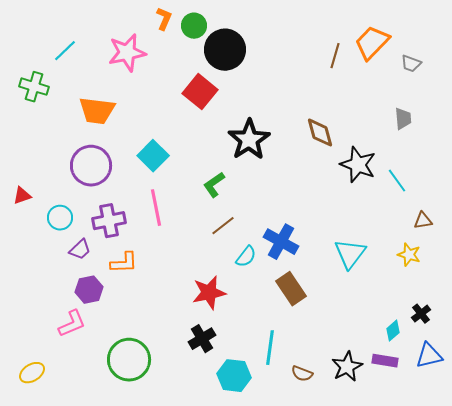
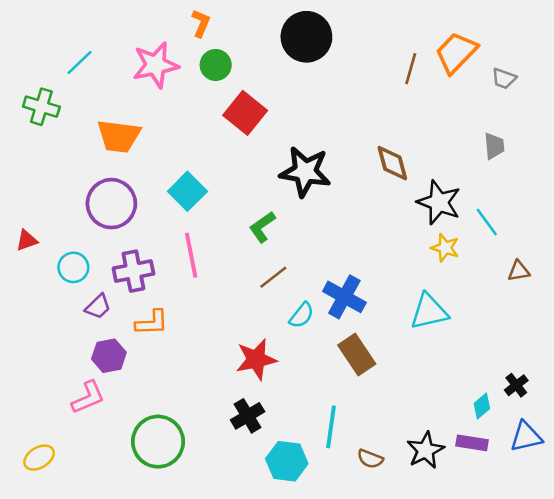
green circle: (194, 26) -> (216, 65), moved
black circle: (225, 50) -> (306, 37), moved
black star: (249, 140) -> (305, 172), turned -30
cyan triangle: (350, 254) -> (429, 312), turned 40
yellow star: (409, 255) -> (445, 248), moved

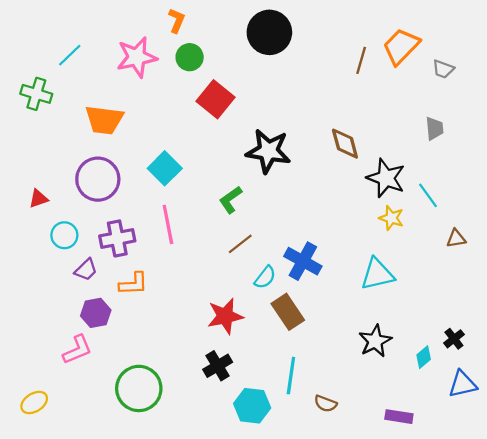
red triangle: (27, 240) -> (38, 199), moved
brown rectangle: (357, 355) -> (288, 312), moved
purple rectangle: (472, 443) -> (399, 417), moved
black star: (425, 450) -> (375, 341), moved

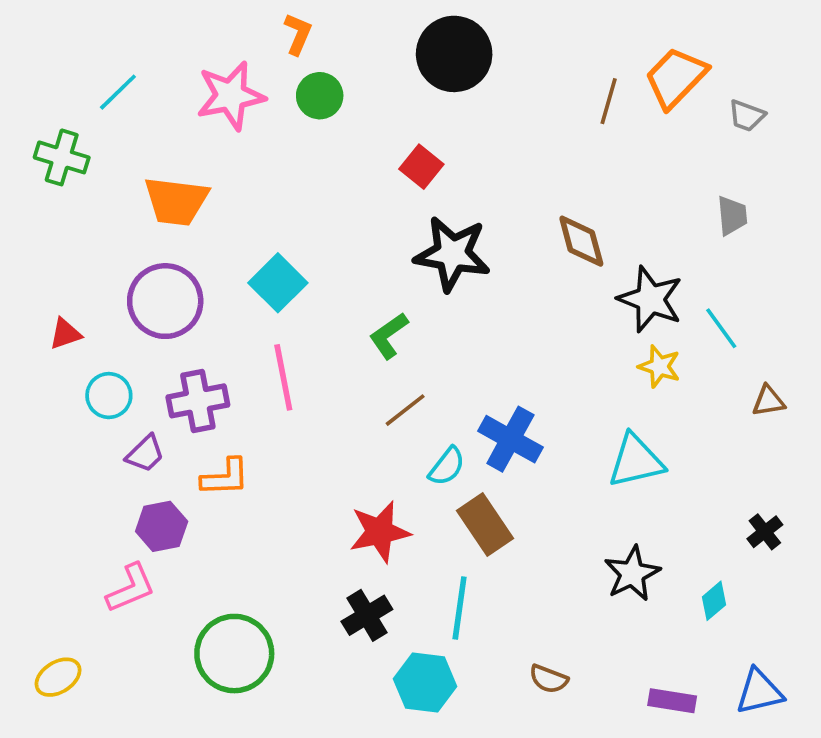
red square: (215, 99) -> (421, 167), moved, size x0.7
black cross: (454, 339) -> (765, 532), moved
cyan line: (291, 376) -> (460, 608), moved
blue triangle: (463, 384) -> (759, 692), moved

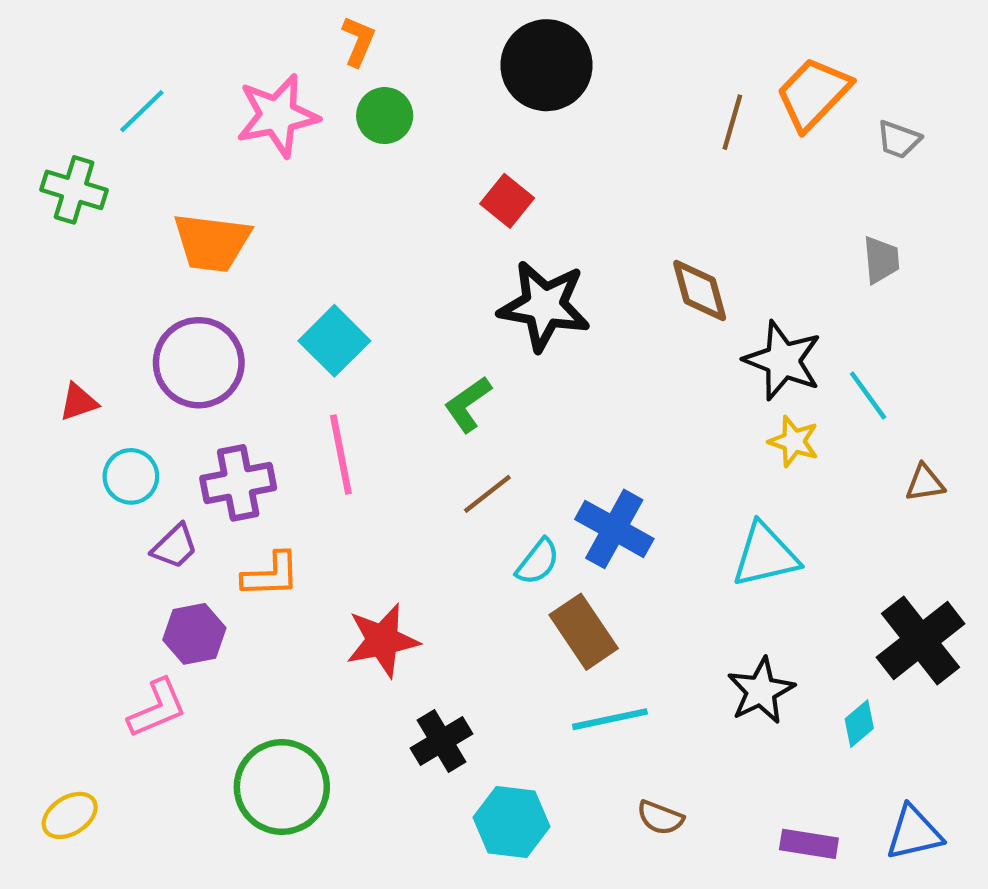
red star: (380, 532) -> (382, 640), moved
black cross: (765, 532) -> (921, 640), size x2.0
cyan line: (460, 608) -> (610, 719), moved, turned 70

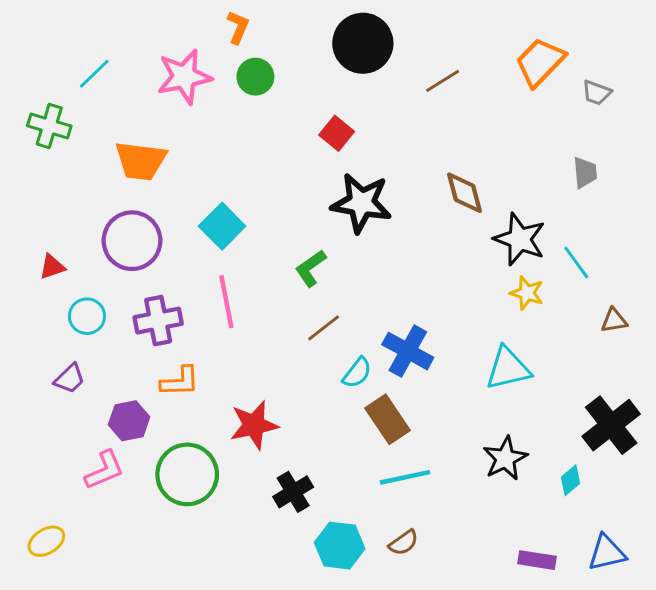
brown line: (732, 122) -> (443, 81), moved, turned 42
purple trapezoid: (175, 546) -> (70, 379), moved
green circle: (282, 787) -> (187, 474), moved
brown semicircle: (660, 818) -> (403, 543), moved, turned -56

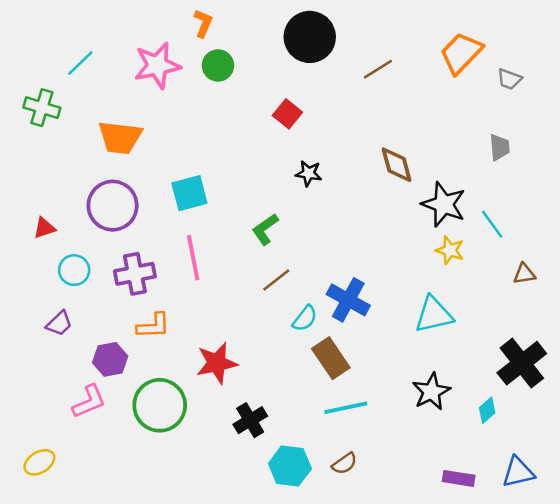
black star: (361, 203) -> (309, 173), size x0.5
cyan square: (222, 226) -> (189, 193), turned 30

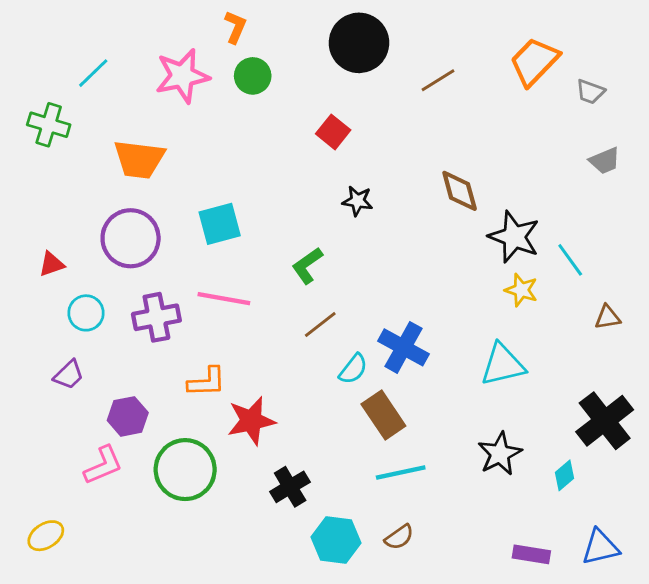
gray trapezoid: (500, 147) -> (605, 161), moved, turned 72
pink line: (193, 258) -> (224, 299), turned -69
orange L-shape: (153, 326) -> (207, 382), moved

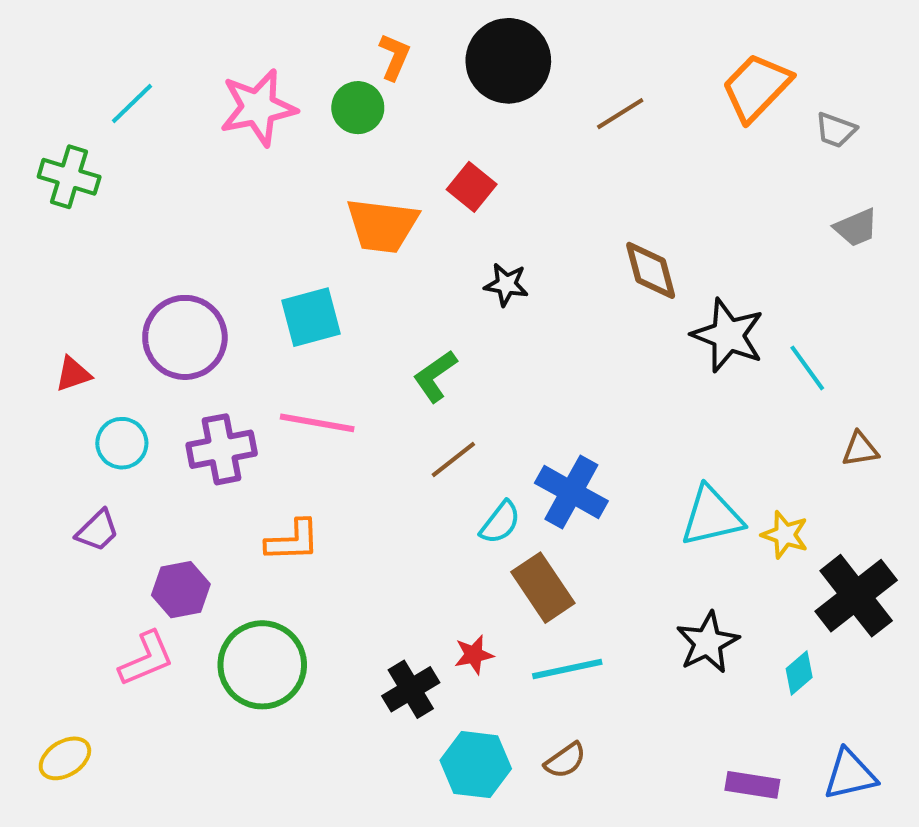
orange L-shape: (235, 27) -> (394, 57), moved
orange trapezoid: (139, 159) -> (382, 226), moved
yellow star: (521, 290) -> (785, 535), moved
red star: (251, 421) -> (474, 655), moved, size x0.6

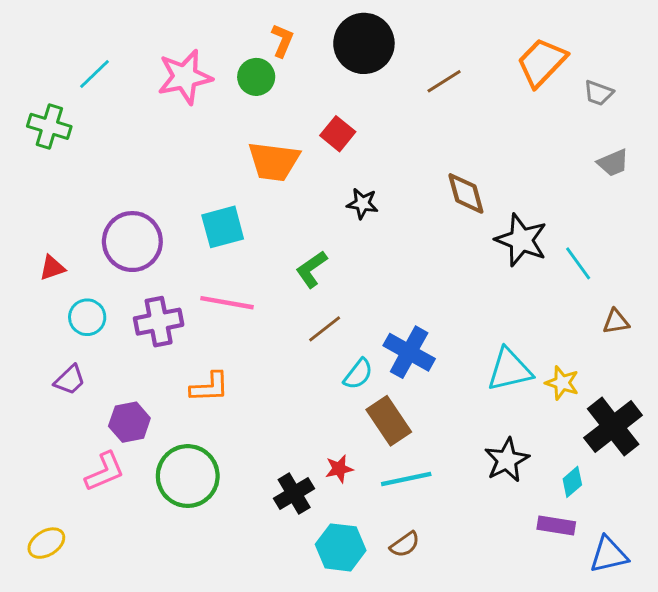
purple rectangle: (752, 785) -> (556, 526), moved

